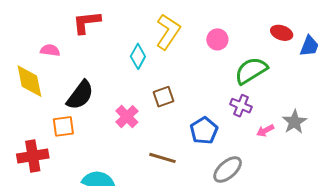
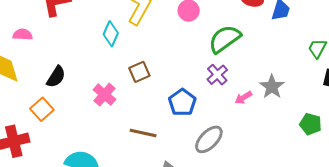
black semicircle: (80, 95) -> (56, 77), size x0.7
purple cross: (241, 106) -> (217, 75), turned 30
orange square: (63, 126) -> (42, 109), turned -30

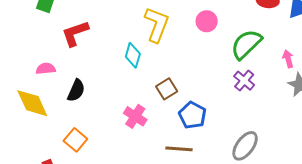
black semicircle: (56, 77) -> (76, 90), moved
pink arrow: (243, 98) -> (288, 59), moved, turned 114
blue pentagon: (182, 102) -> (193, 115), moved

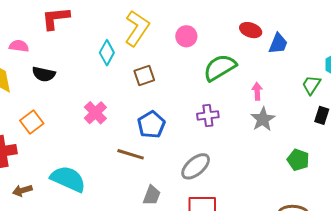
purple cross: (244, 81) -> (208, 115), moved, turned 30
brown square: (167, 89) -> (144, 75), moved
black semicircle: (76, 90) -> (44, 74), turned 65

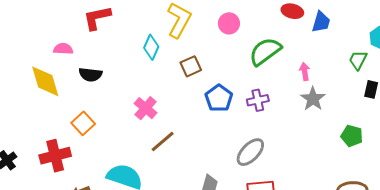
blue pentagon: (151, 125) -> (219, 98), moved
brown line: (131, 154) -> (163, 142), moved, turned -52

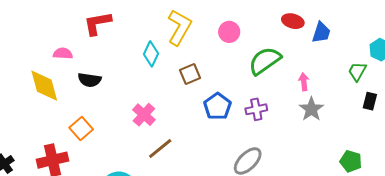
green pentagon: (352, 136) -> (351, 161), moved

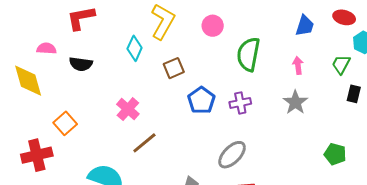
red ellipse: (293, 21) -> (344, 17), moved
green semicircle: (265, 61) -> (248, 54), turned -44
black semicircle: (90, 80) -> (81, 64), moved
pink arrow: (304, 82) -> (298, 65), moved

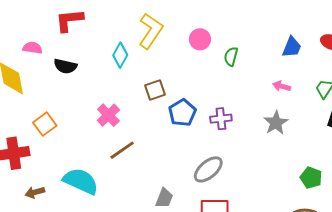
green semicircle: (248, 54) -> (231, 56), moved, size x0.6
pink arrow: (298, 65) -> (282, 86), turned -72
brown square: (174, 68) -> (155, 90), moved

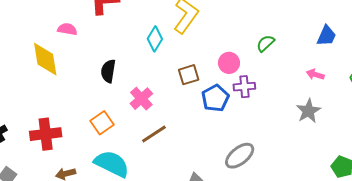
pink circle: (200, 39) -> (229, 63), moved
green semicircle: (231, 56) -> (265, 43), turned 30
black semicircle: (65, 66) -> (108, 71), moved, turned 85
purple cross: (221, 119) -> (244, 87), moved
orange square: (45, 124) -> (102, 123), moved

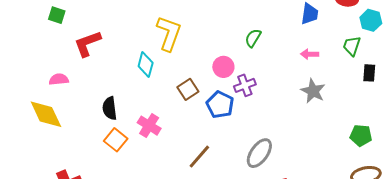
orange square: (102, 123) -> (116, 140), moved
brown line: (154, 134) -> (199, 157), moved

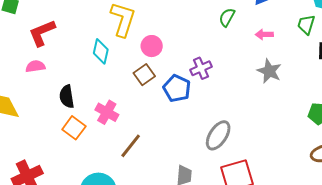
green semicircle: (253, 38) -> (227, 17), moved
pink circle: (223, 67) -> (152, 46), moved
pink semicircle: (59, 79) -> (35, 66), moved
brown line: (199, 157) -> (131, 146), moved

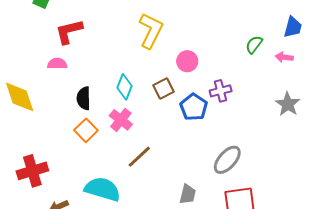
pink arrow: (264, 34) -> (284, 57), moved
pink circle: (152, 46) -> (187, 61), moved
cyan diamond: (101, 51) -> (124, 87), moved

